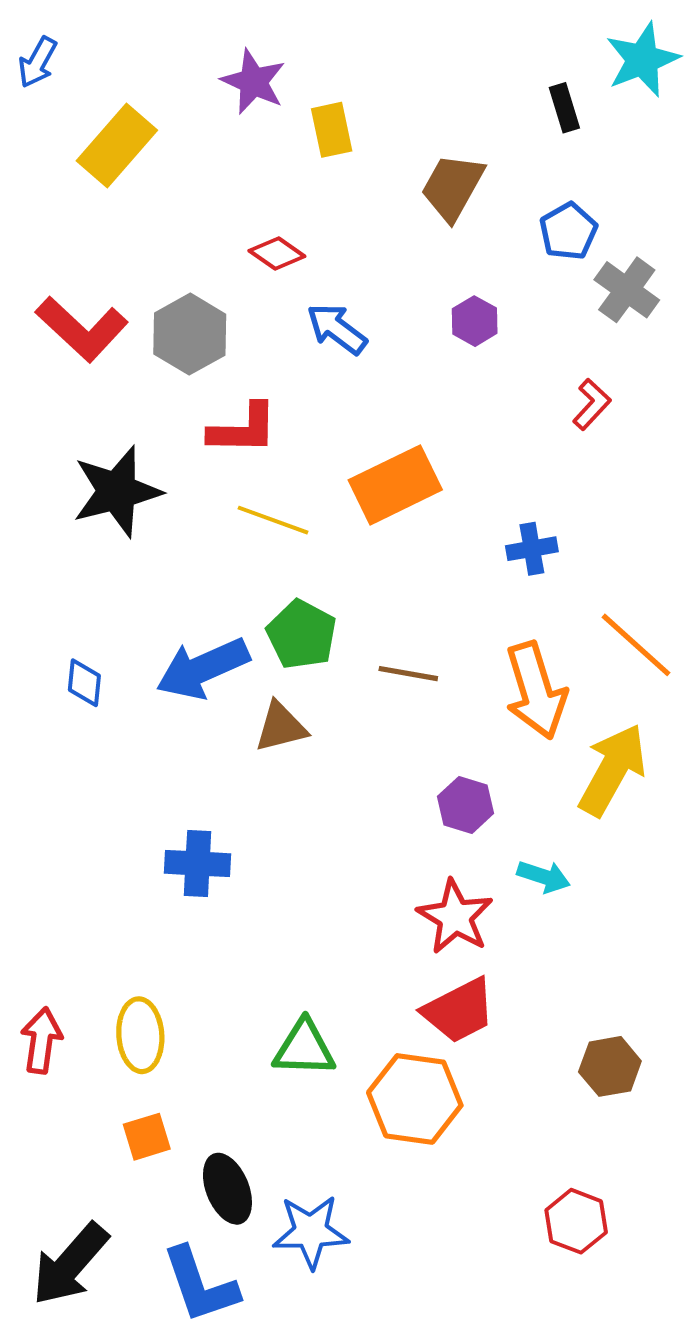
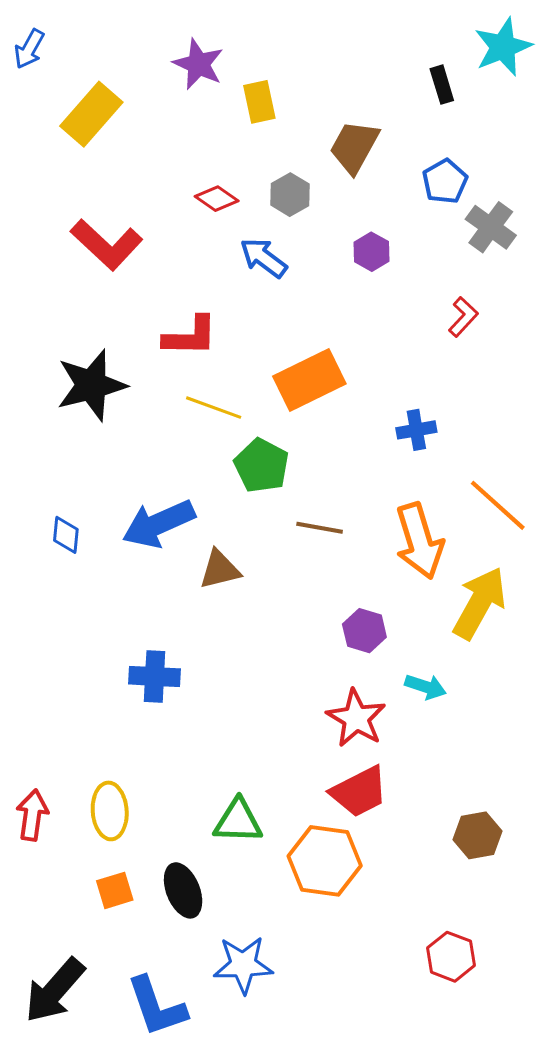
red L-shape: (82, 329) -> (107, 245), moved
gray hexagon: (190, 334) -> (290, 195), moved, size x0.7
green pentagon: (302, 635) -> (261, 466), moved
black ellipse: (227, 1189) -> (183, 890), moved

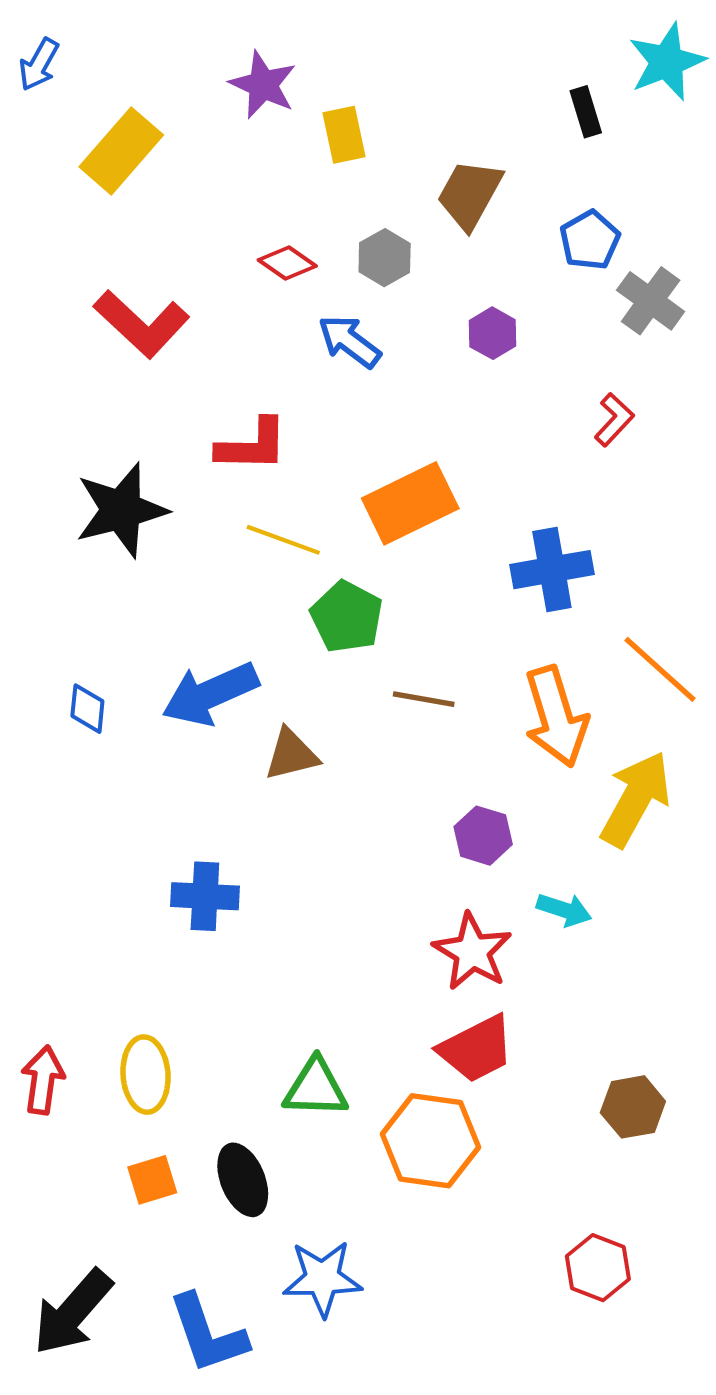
blue cross: (416, 430) -> (552, 570), size x1.5

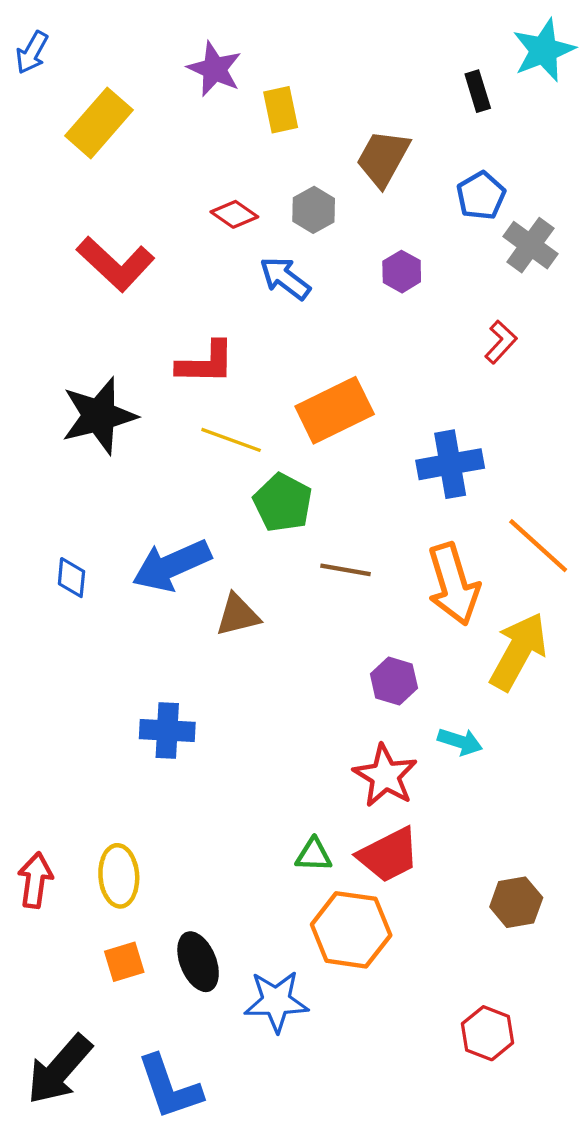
green triangle: (316, 1088) -> (314, 855), moved, size x0.7
blue star: (322, 1278) -> (276, 1001), moved

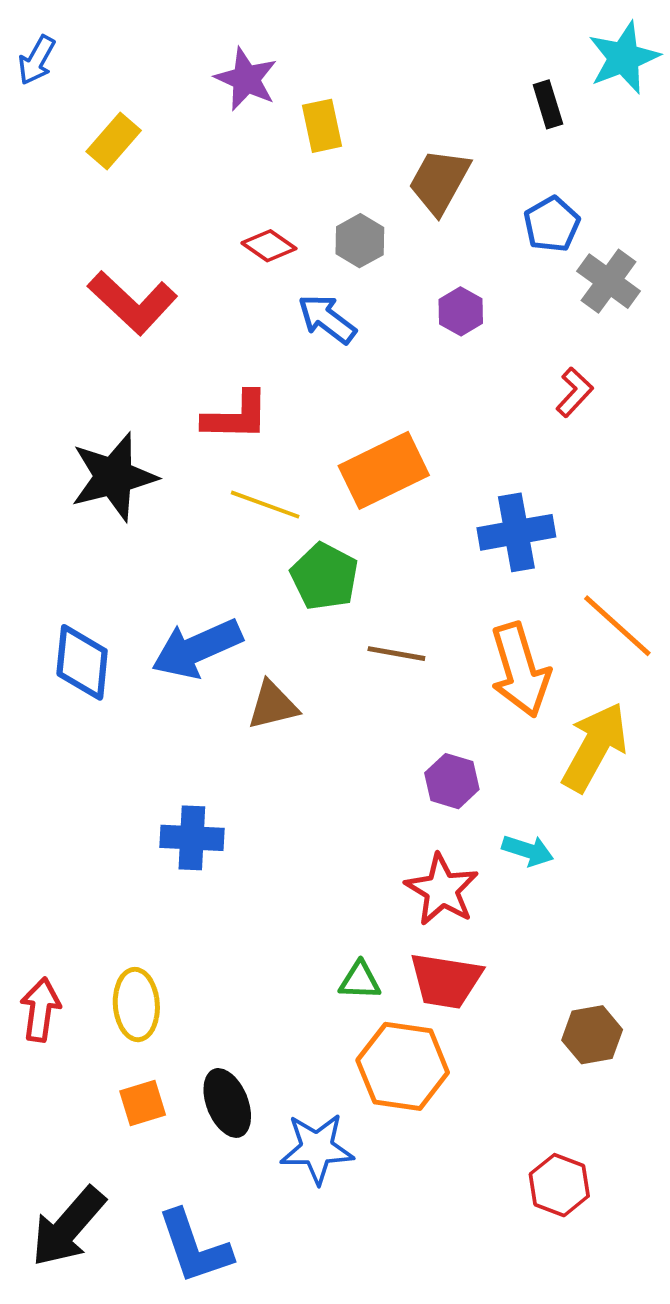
yellow rectangle: (99, 123) -> (114, 141), size x0.7
blue diamond: (71, 578) -> (82, 662), size x1.6
red trapezoid: (388, 855) -> (446, 981), turned 36

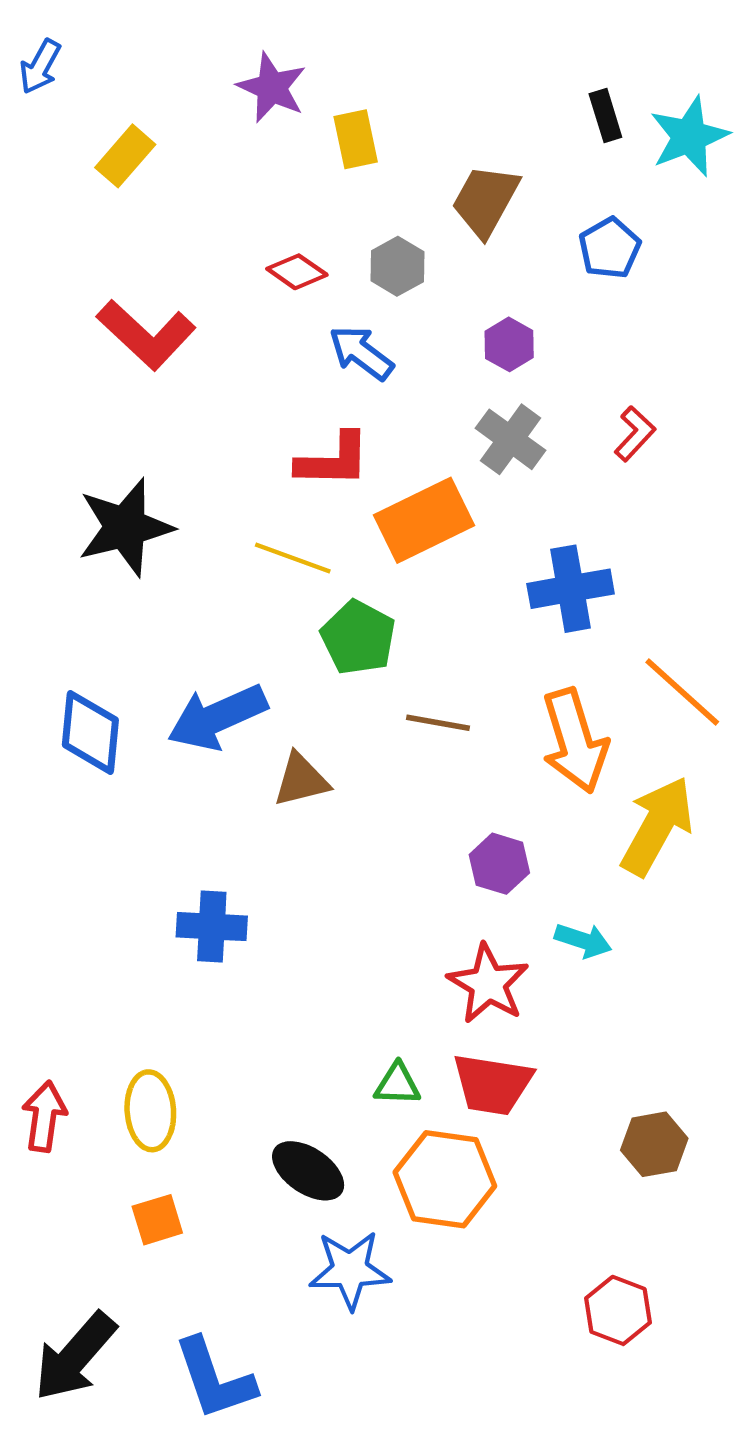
cyan star: (624, 58) -> (689, 136), moved
gray cross: (609, 281) -> (511, 439), moved
red L-shape: (236, 416) -> (333, 460), moved
black ellipse: (227, 1103) -> (308, 1171), moved, turned -34

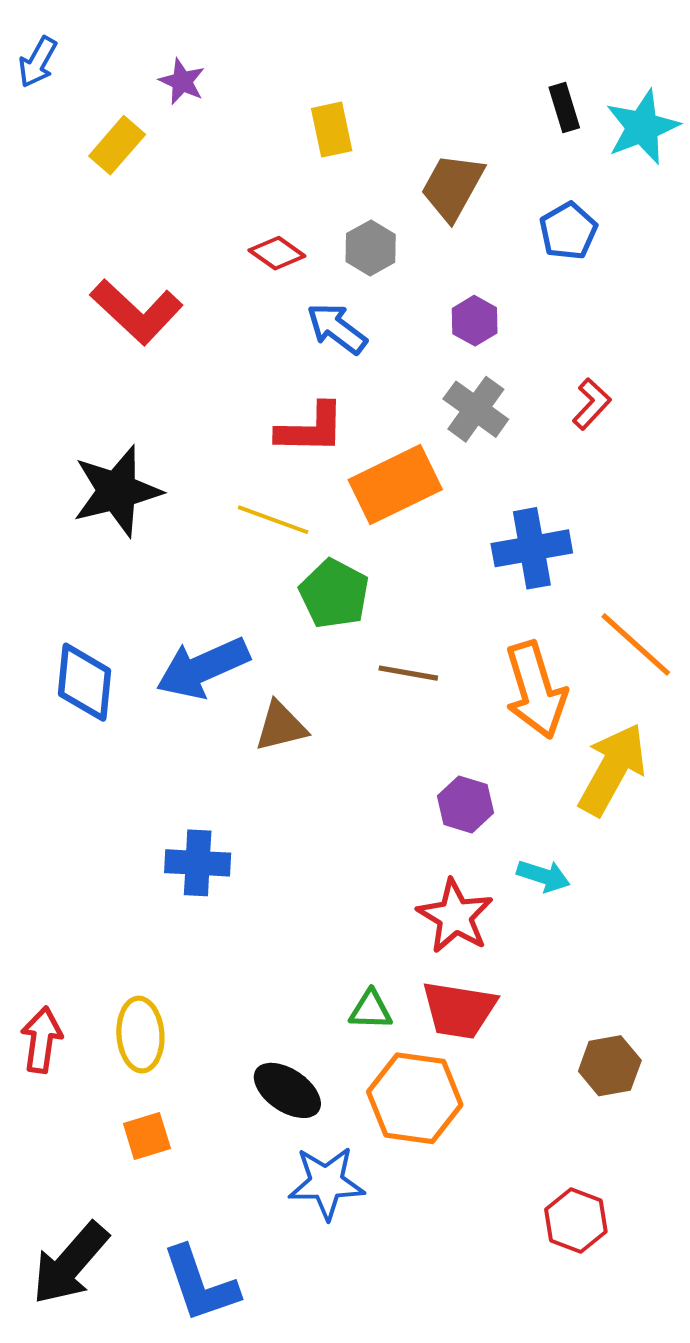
purple star: (272, 88) -> (182, 81), moved, size x0.7

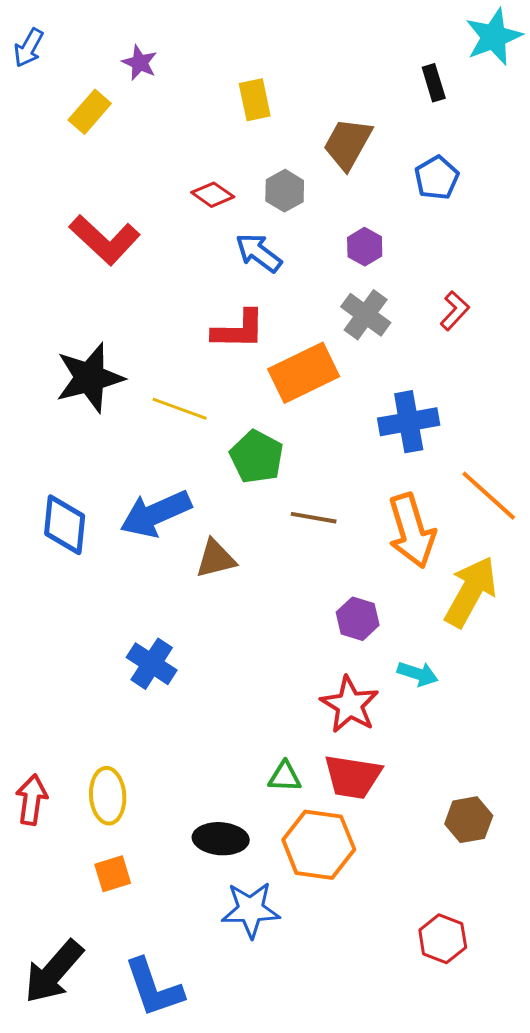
cyan star: (642, 127) -> (494, 37), moved
yellow line: (273, 520) -> (180, 409), moved
blue cross: (198, 863) -> (152, 664), turned 30
black ellipse: (287, 1090) -> (221, 839), turned -30

